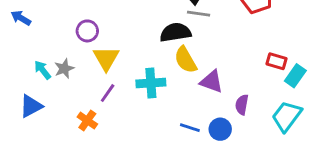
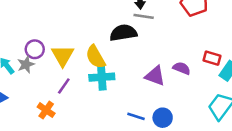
purple circle: (87, 31) -> (35, 49), moved
yellow semicircle: (186, 60) -> (96, 57), moved
purple semicircle: (242, 105) -> (182, 68), moved, turned 102

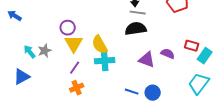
black semicircle: (123, 33) -> (136, 29), moved
purple circle: (35, 49) -> (68, 28), moved
orange cross: (46, 110) -> (77, 88), moved, turned 32

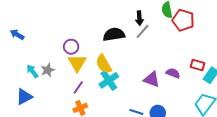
gray line: (138, 13) -> (142, 31), turned -56
black semicircle: (136, 29) -> (114, 34), moved
cyan cross: (105, 61) -> (109, 80), turned -30

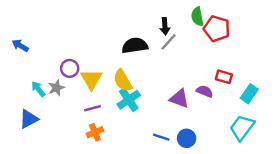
purple circle: (71, 47) -> (70, 68), moved
red rectangle: (198, 65) -> (224, 77), moved
purple line: (78, 87) -> (93, 108), turned 40

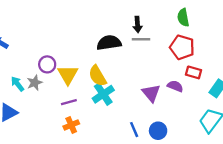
green semicircle: (197, 17) -> (183, 18), moved
red pentagon: (217, 29) -> (182, 47), moved
gray line: (168, 42) -> (141, 39), turned 48
purple triangle: (179, 99) -> (151, 93), turned 30
blue line: (161, 137) -> (134, 130), turned 49

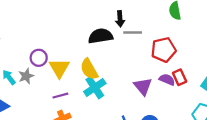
black arrow: (138, 24) -> (120, 19), moved
red pentagon: (182, 47) -> (164, 50), moved, turned -30
red rectangle: (194, 72) -> (180, 77), moved, turned 49

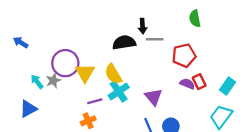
purple circle: (39, 58) -> (65, 63), size x1.6
purple triangle: (143, 86) -> (153, 97), moved
purple line: (60, 96) -> (95, 101), moved

